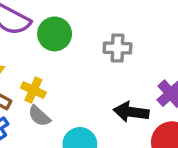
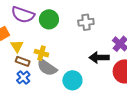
gray semicircle: (39, 116) -> (47, 67), size x1.5

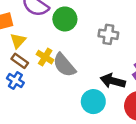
gray semicircle: (47, 67) -> (64, 65), moved
blue cross: (23, 77) -> (15, 80), turned -32
cyan circle: (72, 80) -> (93, 102), moved

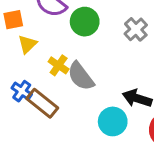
gray cross: (108, 34) -> (136, 29), moved, turned 36
brown rectangle: (20, 61) -> (42, 103), moved, size x1.5

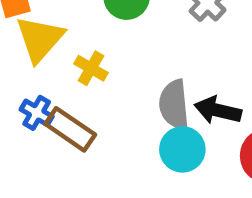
yellow triangle: (27, 44) -> (40, 39), size x1.6
gray semicircle: (81, 76) -> (174, 105), moved, turned 36

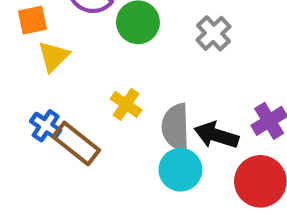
yellow triangle: (40, 39) -> (54, 56), size x0.7
yellow cross: (91, 68) -> (126, 104), moved

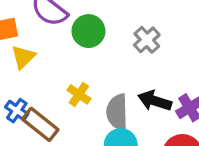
black arrow: (216, 135) -> (155, 101), moved

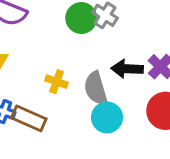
green circle: (88, 31) -> (81, 18), moved

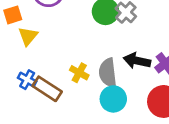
yellow cross: (57, 82) -> (79, 73), moved

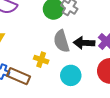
gray semicircle: (108, 73) -> (61, 41), moved

